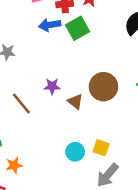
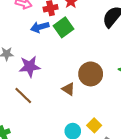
purple star: (52, 86) -> (30, 66), moved, size x1.5
yellow square: (101, 148) -> (94, 125), turned 32

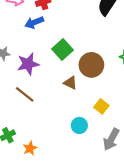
green square: (63, 27) -> (63, 50), moved
yellow square: (94, 125) -> (101, 106), moved

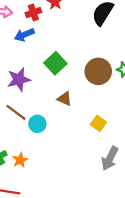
brown circle: (91, 65) -> (98, 71), moved
cyan circle: (79, 125) -> (37, 124), moved
orange star: (30, 148) -> (20, 160), moved

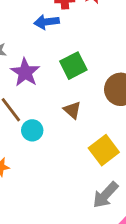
purple star: (19, 79) -> (25, 72), turned 30
yellow square: (98, 123) -> (104, 150), size x1.5

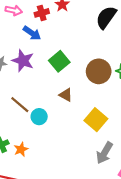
blue arrow: (47, 22) -> (32, 33), turned -126
purple star: (25, 72) -> (23, 61), moved

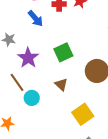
blue arrow: (32, 33) -> (35, 18), moved
purple star: (23, 61) -> (28, 58), moved

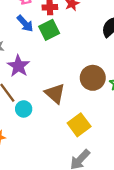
green square: (63, 52) -> (49, 30), moved
brown triangle: (61, 84) -> (55, 94), size x1.5

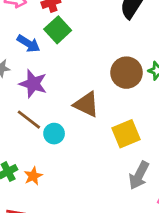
blue arrow: (25, 23) -> (29, 44), moved
yellow square: (79, 125) -> (126, 134), turned 30

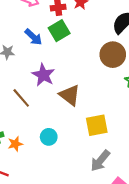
brown circle: (126, 73) -> (113, 55), moved
purple star: (33, 84) -> (43, 75), moved
cyan circle: (54, 134) -> (49, 137), moved

